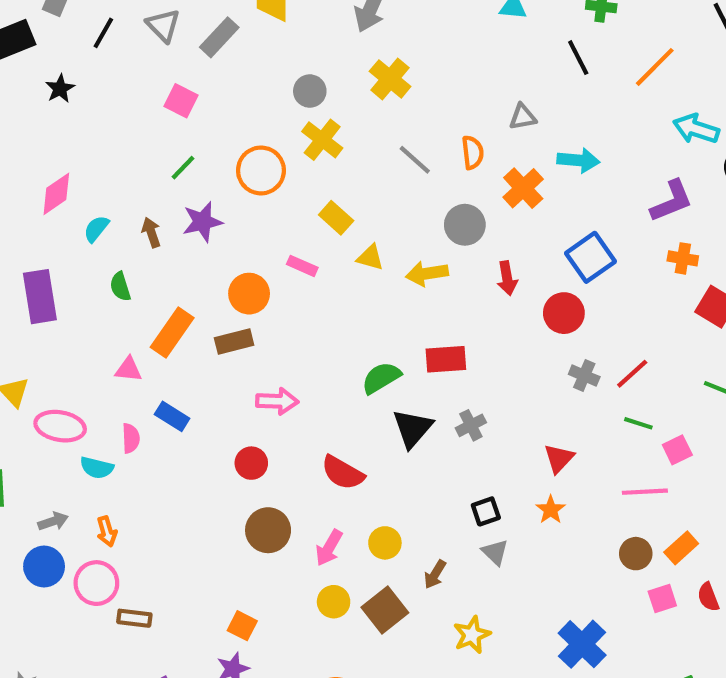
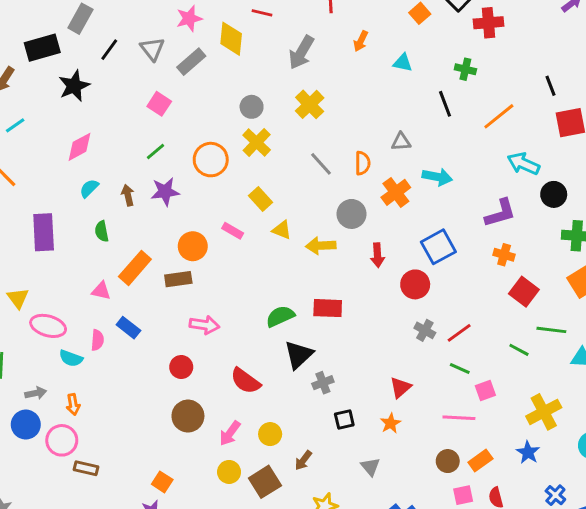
black star: (60, 89) -> (74, 86), size x1.5
pink diamond: (56, 194) -> (79, 147), moved
gray cross: (471, 425) -> (323, 383), moved
gray triangle: (495, 552) -> (370, 467), moved

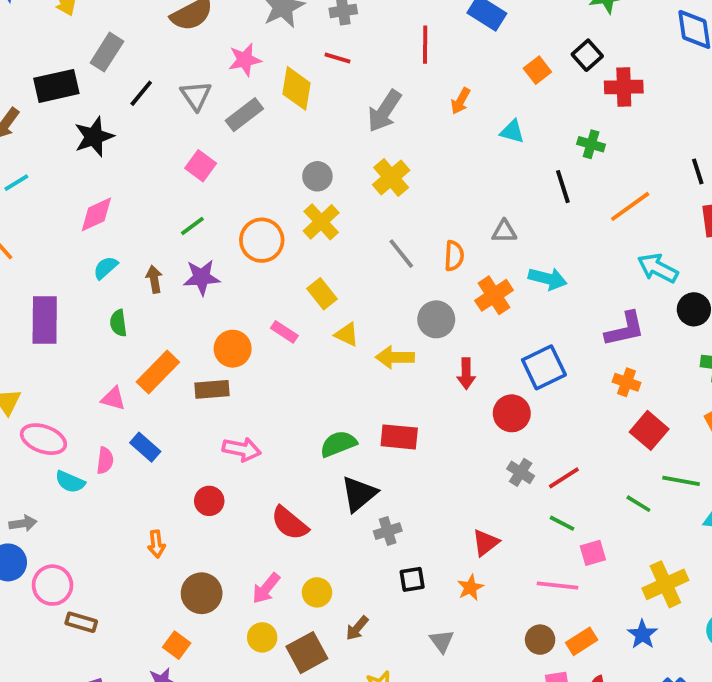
orange arrow: (73, 404) -> (156, 544), moved
brown circle: (188, 416) -> (202, 593), moved

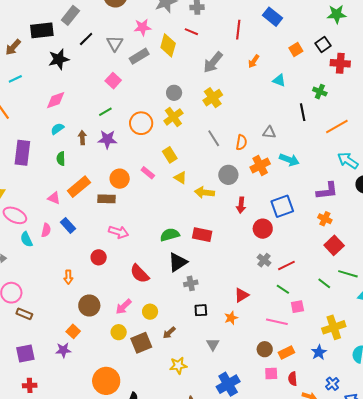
cyan semicircle: (70, 482) -> (26, 239), turned 35

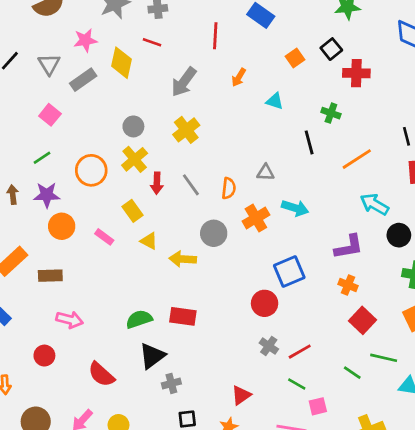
orange circle: (120, 179) -> (62, 226), moved
red arrow: (241, 205) -> (157, 183), moved

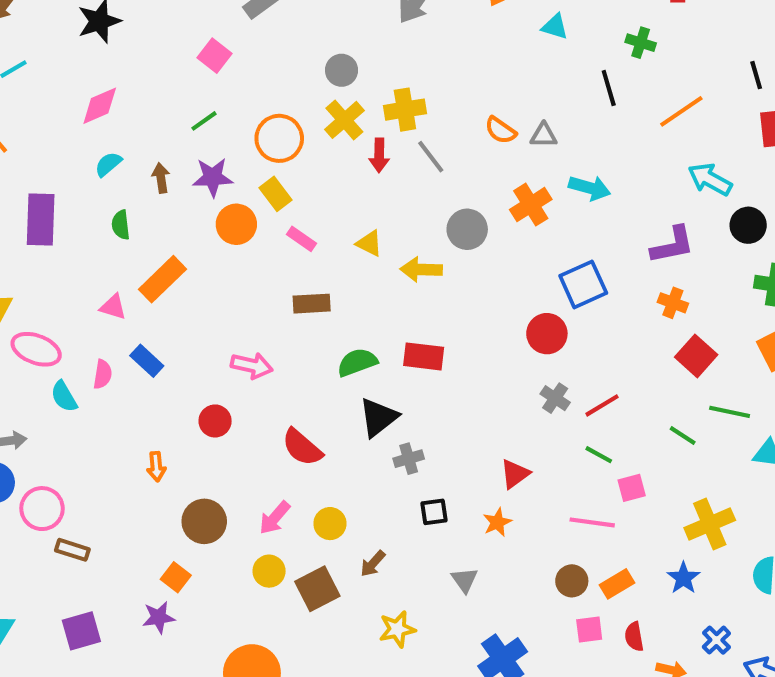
yellow cross: (186, 130) -> (405, 110), moved, turned 30
orange semicircle: (229, 188) -> (501, 130), moved, turned 120
yellow rectangle: (133, 211) -> (276, 194), moved
brown rectangle: (50, 276) -> (312, 304), moved

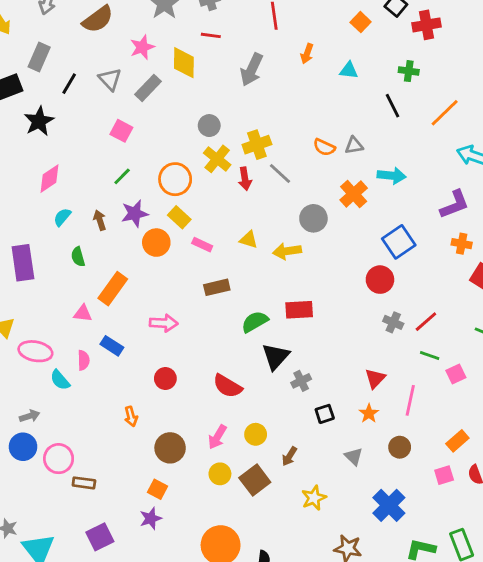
pink arrow: (252, 366) -> (164, 323), moved
pink line: (592, 522) -> (410, 400), moved, turned -76
brown circle: (572, 581) -> (400, 447), moved

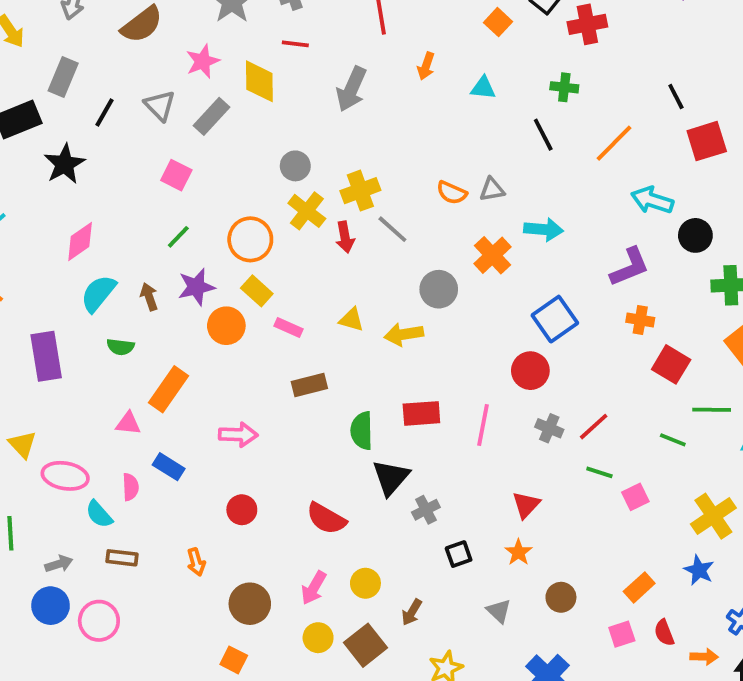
cyan semicircle: (62, 217) -> (98, 293), size x1.5
green semicircle: (78, 257) -> (121, 347), turned -66
green semicircle: (255, 322) -> (362, 431), turned -60
pink line: (410, 400) -> (483, 425), moved
brown rectangle: (84, 483) -> (122, 558), moved

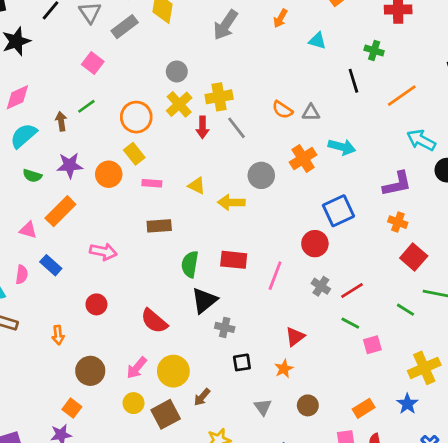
purple star: (196, 287) -> (70, 165), moved
brown arrow: (149, 297) -> (61, 121), moved
pink rectangle: (289, 328) -> (152, 183), turned -30
gray cross: (426, 510) -> (225, 327), turned 30
yellow circle: (365, 583) -> (173, 371), size x1.5

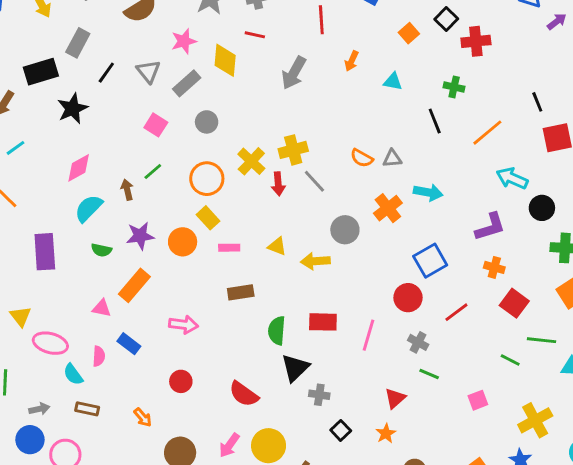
gray circle: (177, 71) -> (207, 122), moved
red line: (352, 291) -> (456, 312), moved
green line: (350, 323) -> (429, 374), moved
orange arrow: (58, 335) -> (143, 417), turned -30
black square: (242, 362) -> (341, 430), turned -30

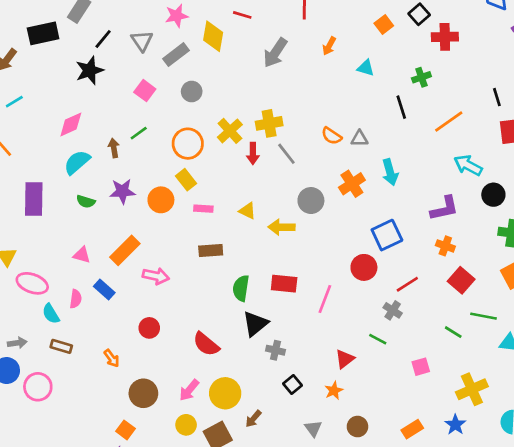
green cross: (454, 87) -> (421, 77), turned -36
black star: (72, 108) -> (90, 70), moved
cyan arrow: (428, 192) -> (390, 172), turned 60
orange rectangle: (134, 285) -> (125, 250), moved
gray cross: (418, 342) -> (393, 310), moved

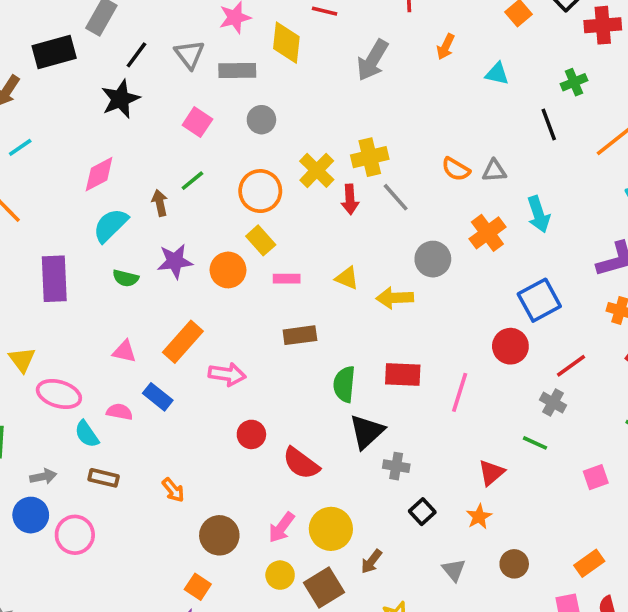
gray rectangle: (176, 55) -> (237, 70), turned 40
pink semicircle: (76, 299) -> (119, 412), turned -84
red circle: (149, 328) -> (251, 434), moved

